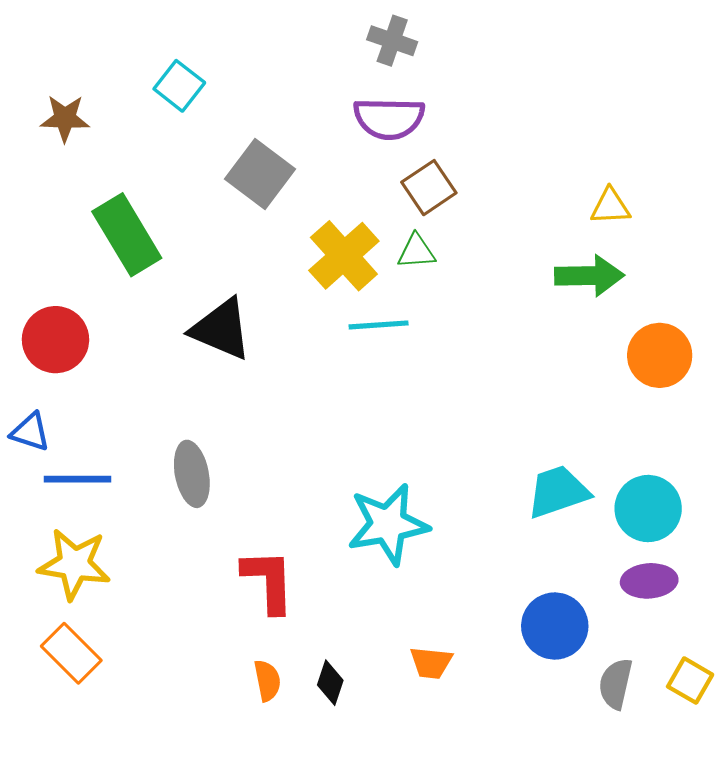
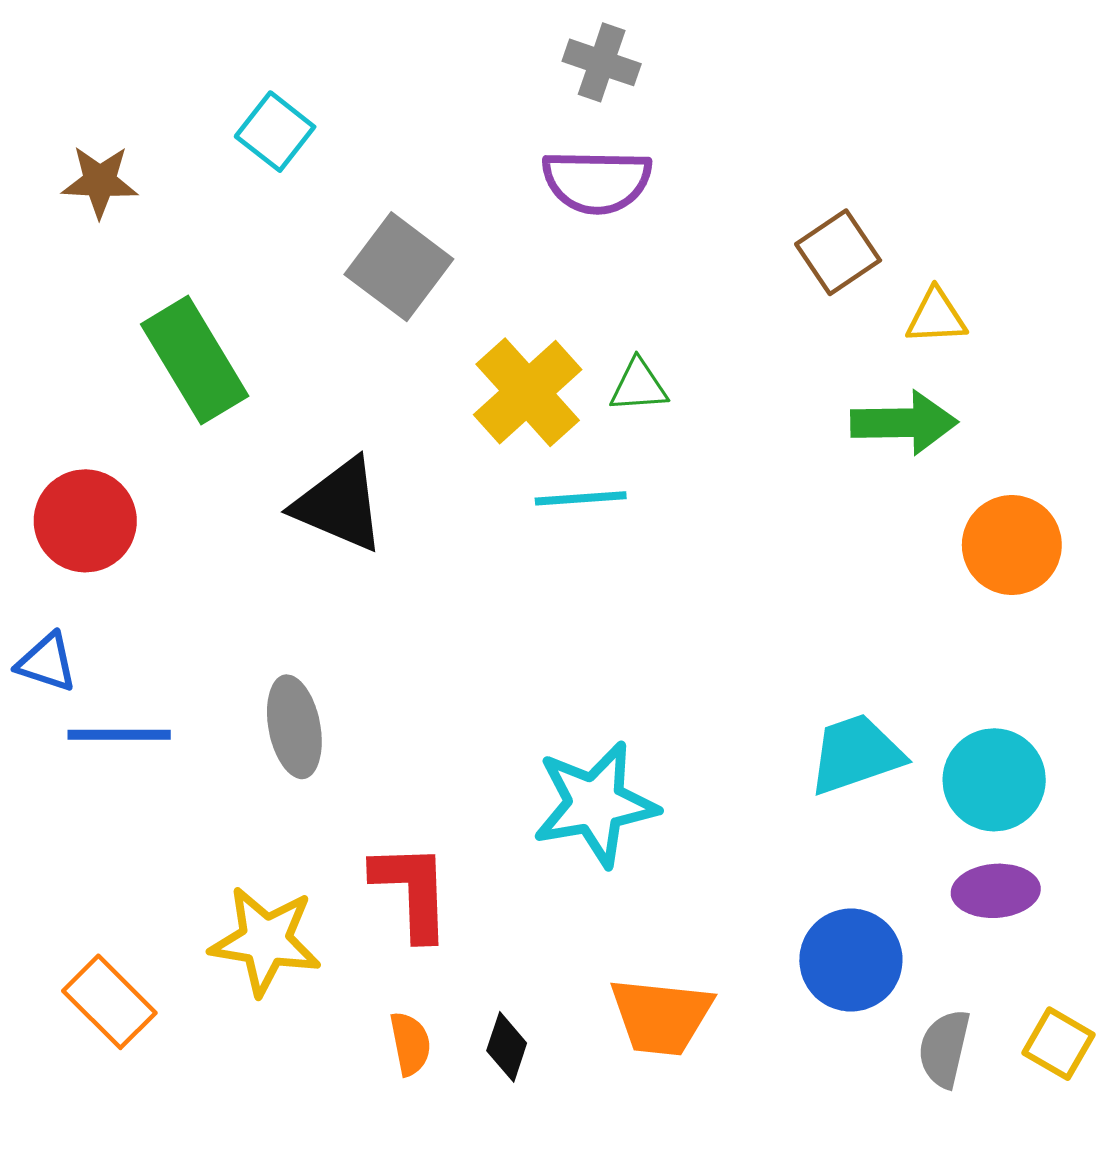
brown square: (429, 188) -> (838, 252), moved
yellow star: (74, 564) -> (265, 941), moved
orange trapezoid: (431, 663) -> (661, 1016), size x1.6

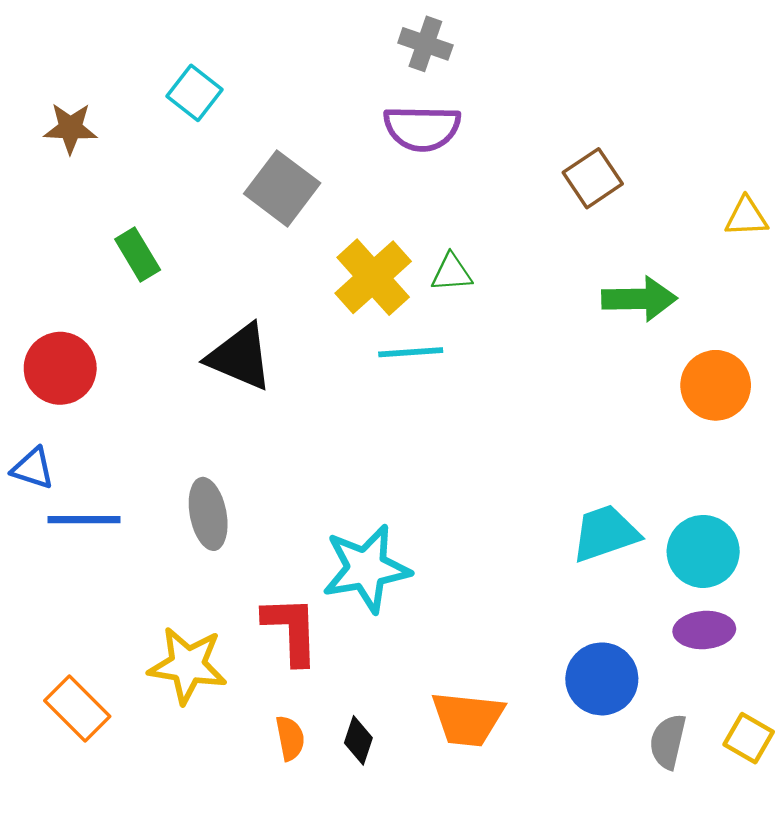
yellow triangle: (936, 317) -> (746, 217), moved
green rectangle: (195, 360) -> (138, 254), size x0.6
cyan star: (595, 804) -> (366, 569), moved

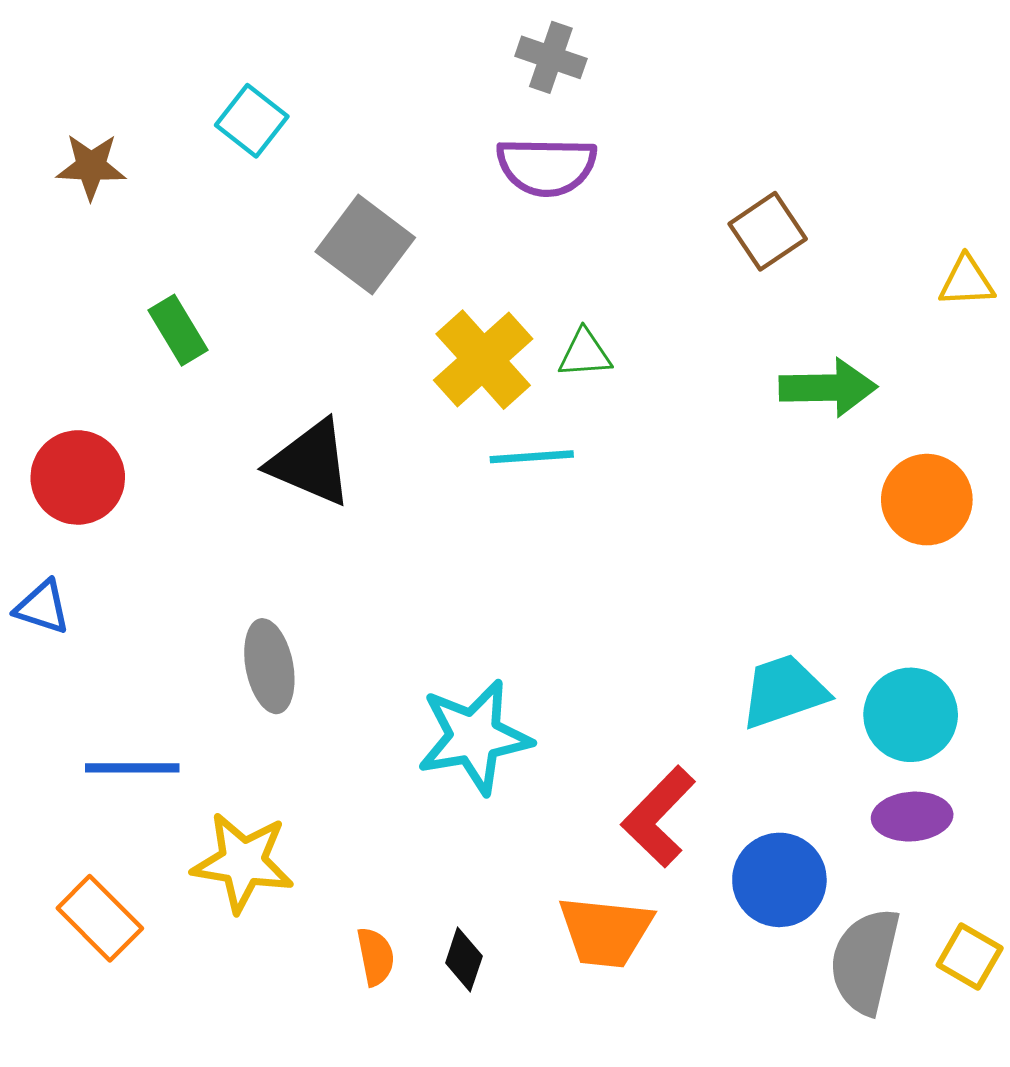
blue line: (84, 520) -> (132, 768), moved
red L-shape: (291, 630) -> (659, 817), moved, turned -134
gray semicircle: (668, 742) -> (865, 961), size x1.5

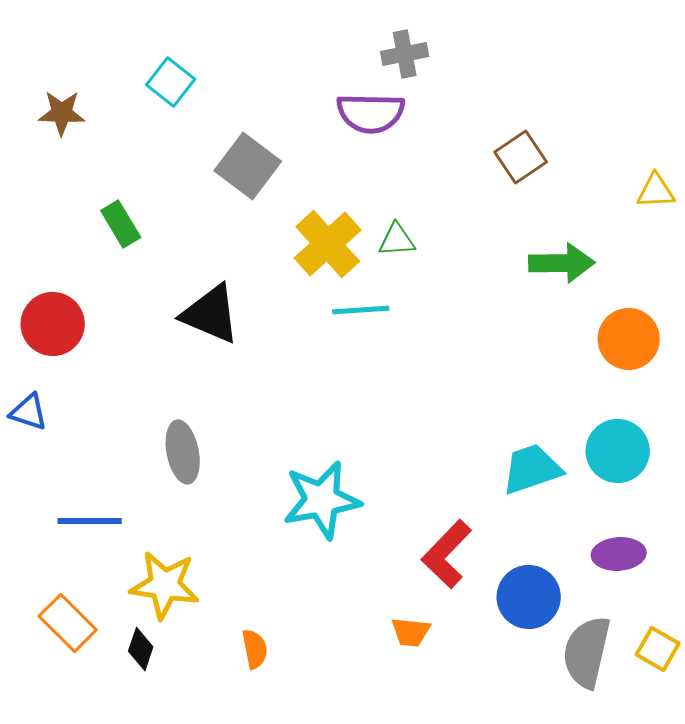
gray cross: (551, 57) -> (405, 54), moved, turned -30
cyan circle: (911, 715) -> (618, 451), moved
orange trapezoid: (605, 932) -> (411, 632), size x0.6
black diamond: (464, 960) -> (141, 649), moved

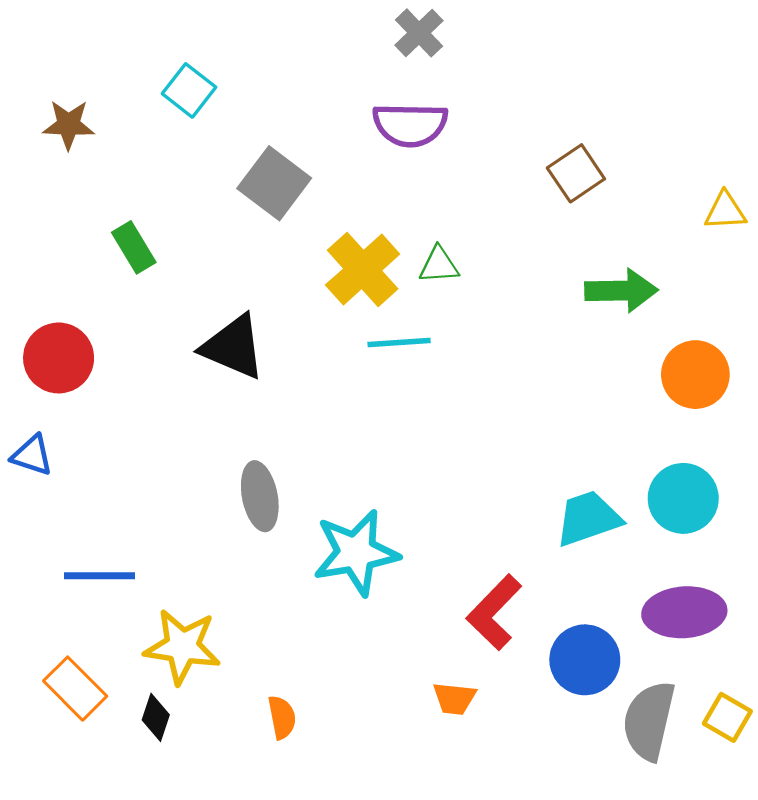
gray cross: (405, 54) -> (419, 33), moved, turned -33
gray ellipse: (183, 452) -> (260, 496), moved
purple ellipse: (619, 554) -> (684, 612), size x1.4

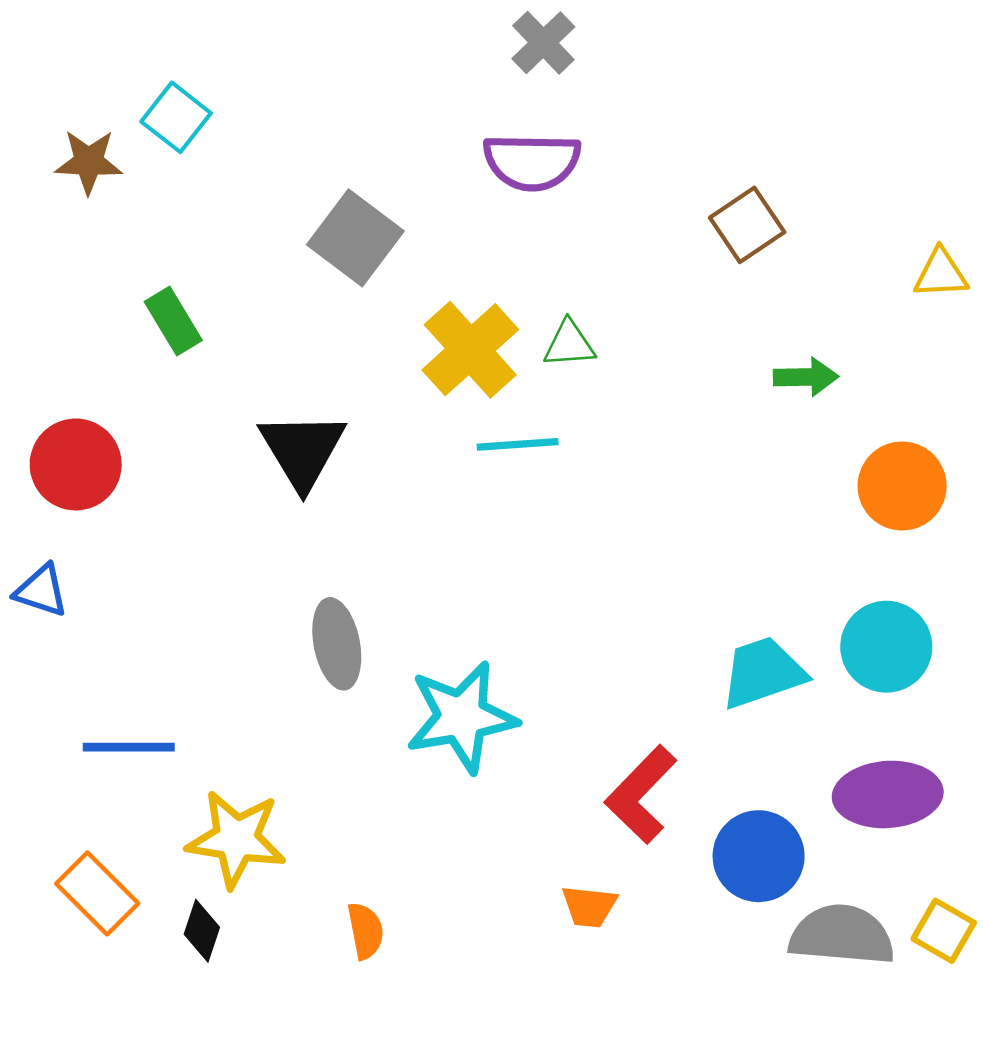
cyan square: (189, 90) -> (176, 117), moved
green arrow: (621, 291) -> (806, 377), size x0.7
black triangle: (233, 347) -> (302, 450), turned 36
gray semicircle: (649, 721) -> (842, 935), turned 82

